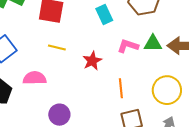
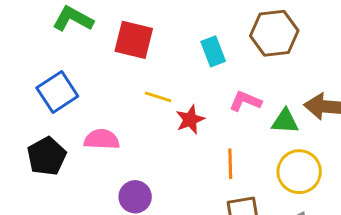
green triangle: (153, 43) -> (285, 121), moved
yellow line: (57, 48) -> (158, 97), moved

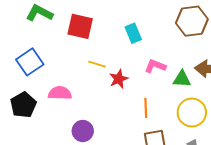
brown hexagon: (274, 33) -> (192, 21), moved

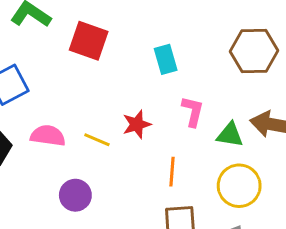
yellow line: (97, 64) -> (97, 140), moved
pink L-shape: (155, 66) -> (193, 111), turned 75

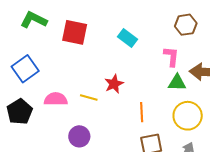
brown hexagon: (254, 51) -> (186, 25), size x0.7
cyan rectangle: (166, 59) -> (128, 38), turned -30
pink L-shape: (193, 111) -> (171, 57), moved

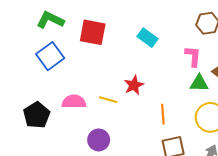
blue square: (25, 69) -> (50, 56), moved

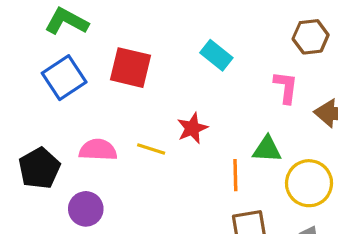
red square: (93, 32) -> (131, 68), moved
green triangle: (199, 83) -> (267, 149), moved
purple circle: (99, 140) -> (86, 209), moved

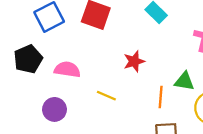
yellow line: (151, 149) -> (106, 96), moved
black pentagon: (39, 168) -> (28, 59), moved

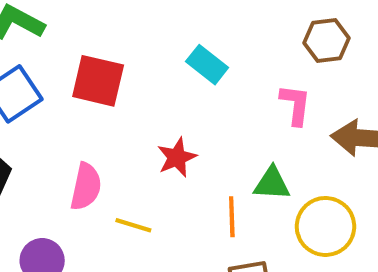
pink semicircle: (67, 69) -> (86, 187), moved, turned 100

